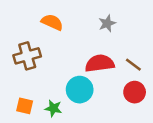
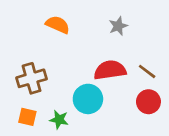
brown cross: (27, 56) -> (32, 78), moved

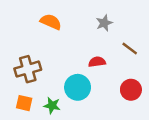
red semicircle: (110, 70) -> (97, 62), size x0.6
brown line: (147, 71) -> (130, 48), moved

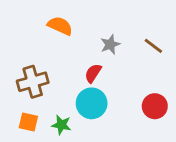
gray star: (104, 23) -> (110, 44), moved
brown line: (130, 48) -> (153, 46), moved
red semicircle: (97, 62) -> (93, 73), moved, turned -49

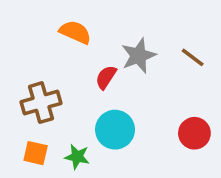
gray star: (110, 44) -> (138, 56), size x1.4
red semicircle: (93, 73) -> (106, 77), moved

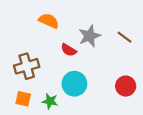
red semicircle: (106, 77) -> (69, 50), turned -91

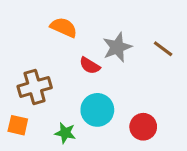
red circle: (126, 86) -> (143, 127), moved
orange square: (23, 99) -> (18, 125), moved

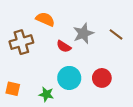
brown cross: (35, 87) -> (21, 42), moved
red circle: (143, 127) -> (102, 78), moved

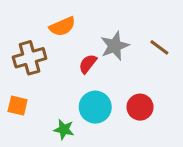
orange semicircle: (45, 19) -> (62, 26), turned 132
red semicircle: (64, 46) -> (88, 64), turned 96
orange square: (13, 89) -> (18, 106), moved

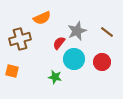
cyan circle: (95, 107) -> (74, 59), moved
red circle: (140, 107) -> (102, 62), moved
green star: (64, 129) -> (55, 77), moved

